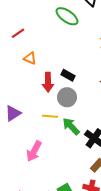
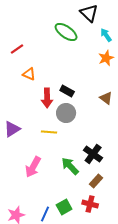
green arrow: (71, 126) -> (70, 166), moved

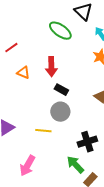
red arrow: (47, 98) -> (51, 67), moved
black cross: (93, 154) -> (87, 142), moved, turned 36
green arrow: (70, 166) -> (75, 165), moved

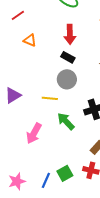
red arrow: (51, 67) -> (70, 34), moved
green arrow: (75, 165) -> (66, 121), moved

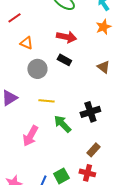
red arrow: (70, 34) -> (66, 37), turned -78
gray circle: (67, 79) -> (37, 69), moved

